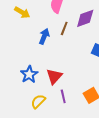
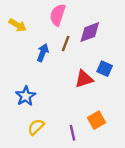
red triangle: (54, 76) -> (84, 79), moved, turned 30
purple line: (63, 96) -> (73, 133), moved

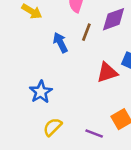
blue arrow: (43, 53) -> (60, 43), turned -48
purple line: (73, 133) -> (94, 133), turned -56

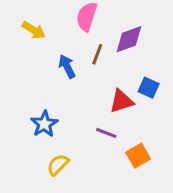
purple line: (94, 133) -> (106, 133), moved

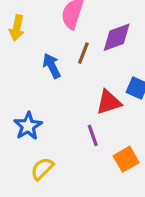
yellow arrow: (34, 30) -> (17, 28), turned 70
purple line: (106, 133) -> (93, 135), turned 50

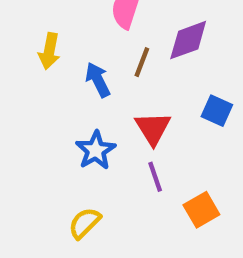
yellow arrow: (17, 28) -> (49, 51), moved
red triangle: (109, 102) -> (153, 128), moved, turned -44
blue star: (28, 126) -> (96, 150), moved

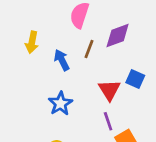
red triangle: (153, 128) -> (109, 90), moved
purple line: (155, 177) -> (108, 121), moved

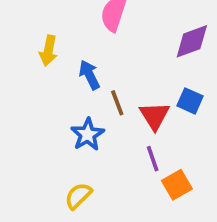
purple diamond: (118, 35) -> (192, 41), moved
brown line: (89, 49) -> (117, 103), moved, turned -42

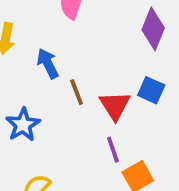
purple diamond: (192, 41) -> (153, 29), turned -48
blue star: (88, 134) -> (23, 125), moved

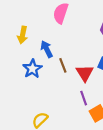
blue star: (23, 125) -> (32, 69), moved

